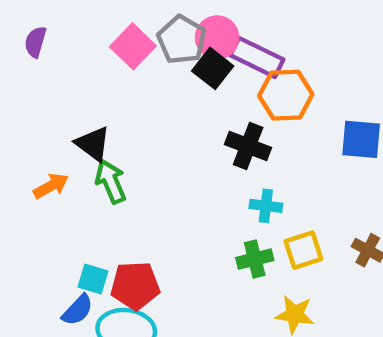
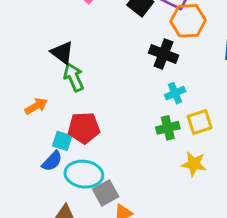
orange arrow: (51, 186) -> (36, 106), moved
cyan cross: (266, 206) -> (175, 93), turned -30
red pentagon: (135, 286) -> (84, 128), moved

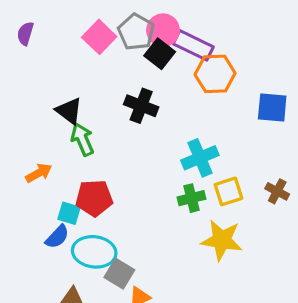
black cross: (163, 54) -> (141, 106), moved
cyan cross: (175, 93) -> (200, 158), size x1.5
yellow star: (194, 164) -> (222, 240), size x1.4
gray square: (106, 193) -> (119, 274), turned -30

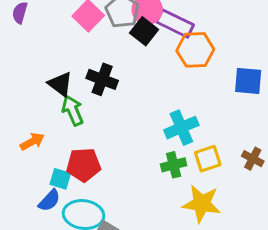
black cross: (141, 106) -> (102, 79), moved

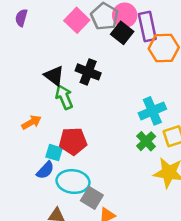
purple rectangle: (175, 24) -> (147, 27), turned 52
green cross: (174, 165) -> (146, 141), turned -30

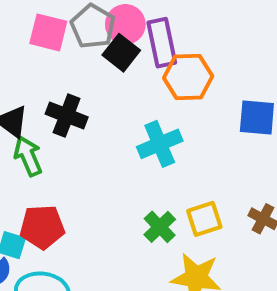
pink square: (77, 20) -> (48, 32), turned -30
cyan cross: (152, 111) -> (160, 144), moved

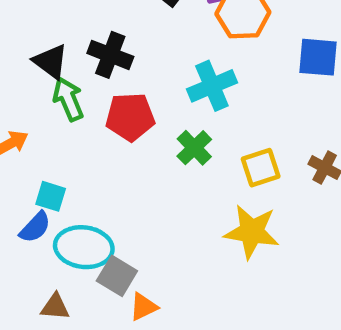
red pentagon: (42, 227) -> (130, 117), moved
green cross: (160, 227) -> (194, 148), moved

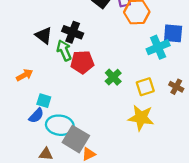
cyan cross: (212, 86) -> (158, 47), moved
green arrow: (68, 99) -> (64, 50), moved
gray square: (117, 276) -> (76, 139), size x1.4

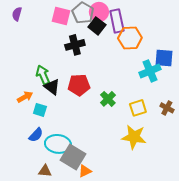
black cross: (73, 32) -> (75, 45), moved, turned -36
black triangle: (44, 35) -> (52, 87), moved
green arrow: (64, 50) -> (43, 75), moved
cyan square: (44, 101) -> (40, 110), moved

